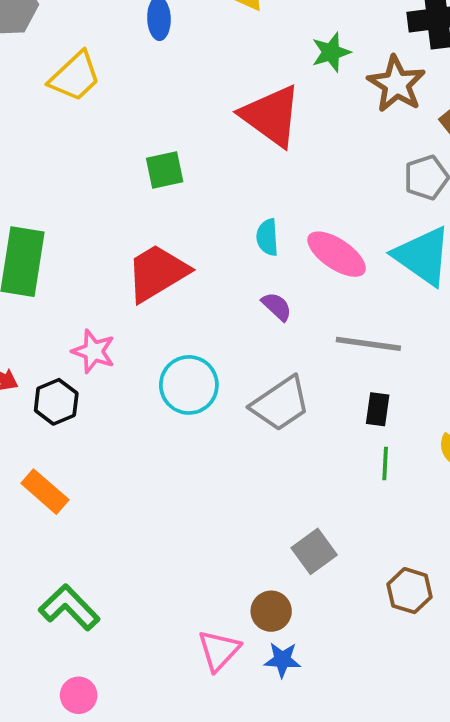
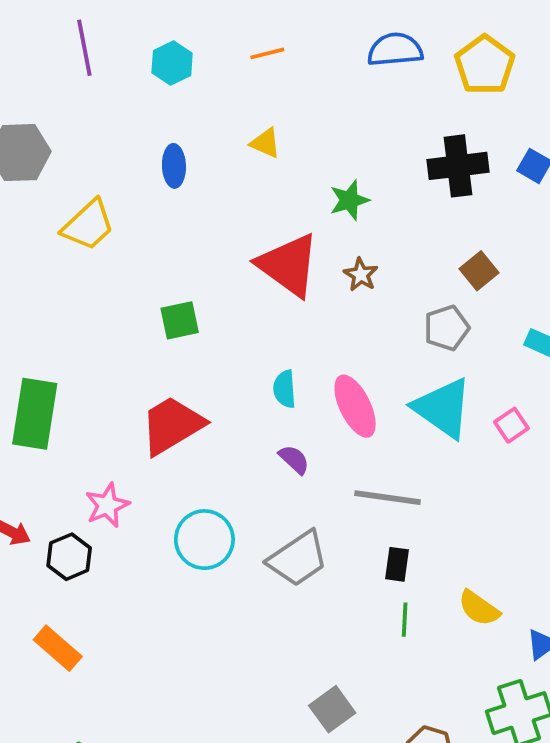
brown star: (396, 84) -> (361, 275), moved, size x0.6
pink ellipse: (337, 254) -> (355, 406), turned 30
pink star: (94, 351) -> (107, 505), turned 30

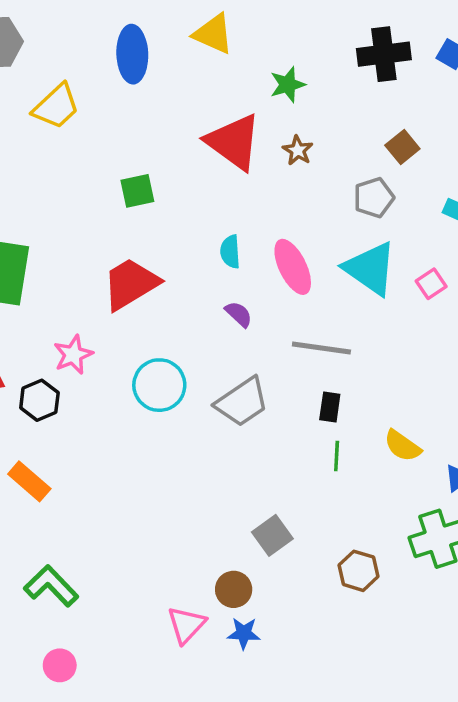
yellow triangle: (265, 143) -> (213, 34), size x1.5
blue ellipse: (174, 166) -> (132, 54), size x1.5

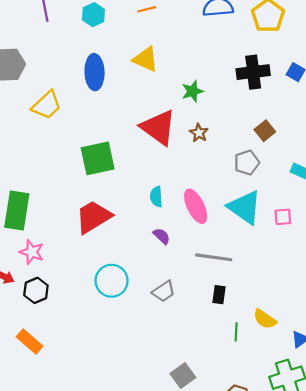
green square: (137, 191) -> (98, 158), size x1.6
pink square: (431, 284) -> (283, 217), turned 30
pink star: (73, 355) -> (32, 252), moved, turned -30
gray trapezoid: (242, 402) -> (164, 291), size x0.7
green line: (337, 456) -> (236, 332), moved

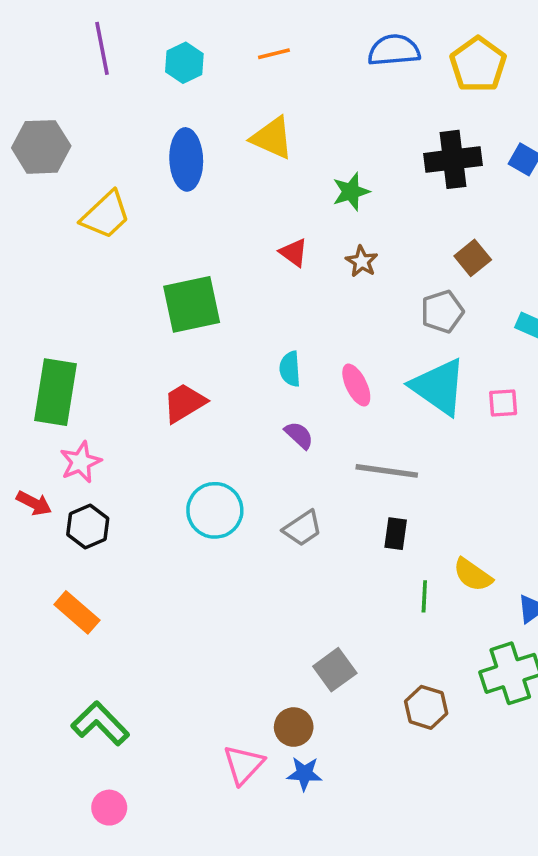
red triangle: (158, 127) -> (294, 253), size x0.5
pink ellipse: (196, 206) -> (356, 385), size x0.7
red trapezoid: (93, 217) -> (184, 403), size x0.7
pink star: (32, 252) -> (81, 462), turned 30

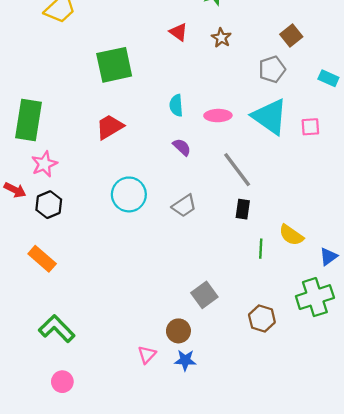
pink ellipse: (356, 385) -> (218, 116), turned -65
gray line: (387, 471) -> (237, 170), turned 45
pink triangle: (244, 765) -> (147, 355), size x0.7

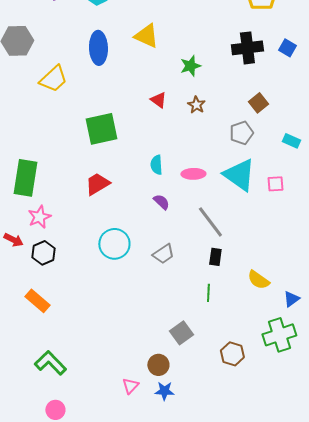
green line: (261, 249) -> (208, 293), moved

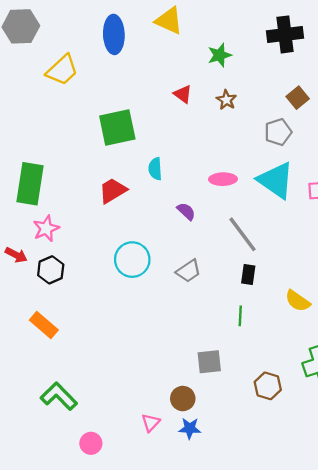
cyan semicircle: (156, 165) -> (155, 169), moved
gray square: (181, 333) -> (209, 362), turned 30
pink circle: (55, 410) -> (91, 443), moved

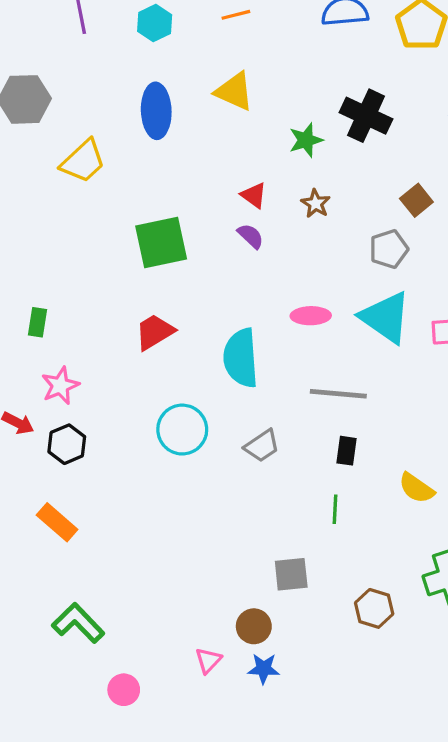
black cross: (285, 34) -> (366, 116), moved, turned 32
cyan semicircle: (155, 169) -> (241, 358), moved, size x1.8
green rectangle: (30, 184) -> (38, 322), size x0.5
purple semicircle: (186, 211) -> (251, 236), moved
gray line: (242, 234) -> (338, 394), turned -48

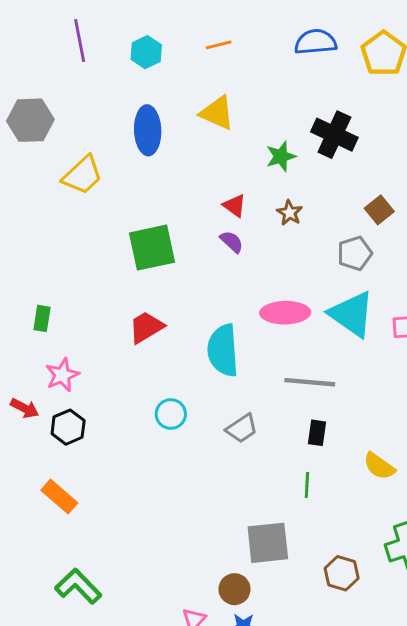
pink ellipse: (311, 316) -> (285, 313), size x1.4
cyan circle: (182, 430) -> (171, 414), size x0.7
gray square: (291, 574) -> (268, 543), size x1.4

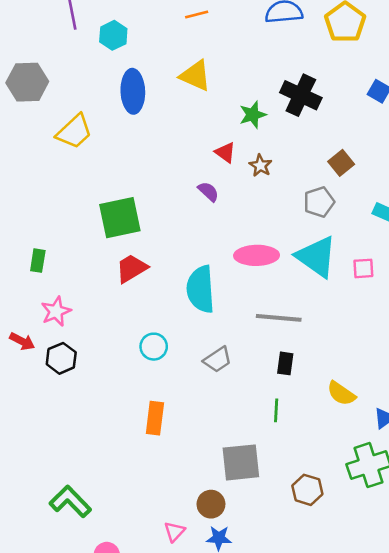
cyan hexagon: (146, 52) -> (113, 35), moved
red triangle: (235, 206) -> (225, 152), moved
green square: (152, 248) -> (120, 218), moved
orange rectangle: (59, 497) -> (155, 418), moved, turned 56

